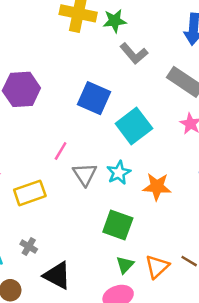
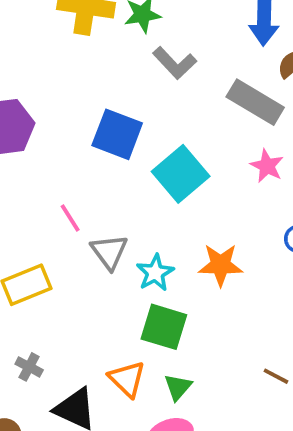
pink line: (61, 151) -> (70, 218), turned -60
cyan star: (119, 173) -> (155, 273), moved
orange triangle: (157, 267) -> (127, 379), moved, turned -30

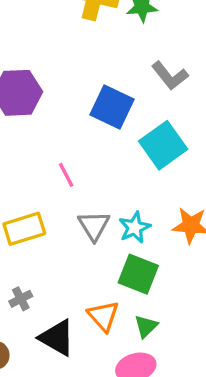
gray L-shape: (175, 63) -> (170, 76), moved
gray triangle: (109, 252) -> (94, 226), moved
gray cross: (29, 367) -> (21, 299), turned 30

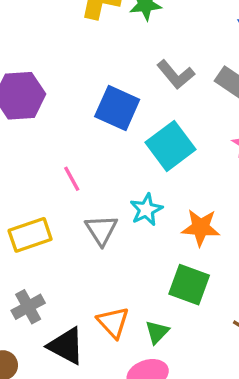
cyan star: (135, 227) -> (146, 210), moved
green square: (138, 274) -> (189, 285), moved
gray cross: (21, 299) -> (28, 307), size x1.4

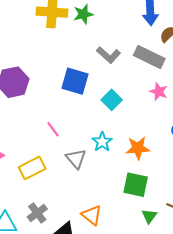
cyan square: (170, 146) -> (112, 100), size x0.7
green triangle: (157, 332) -> (149, 216), moved

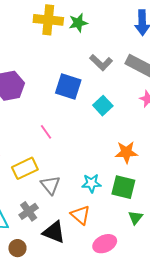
cyan star: (102, 142) -> (91, 183), moved, turned 30
gray triangle: (76, 159) -> (50, 185), moved

